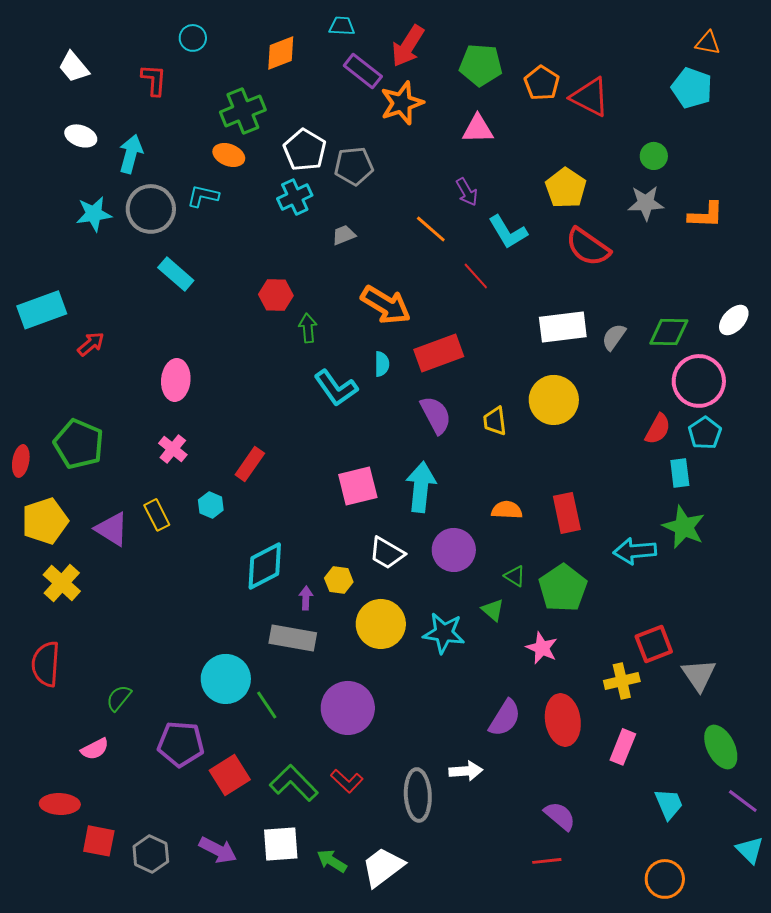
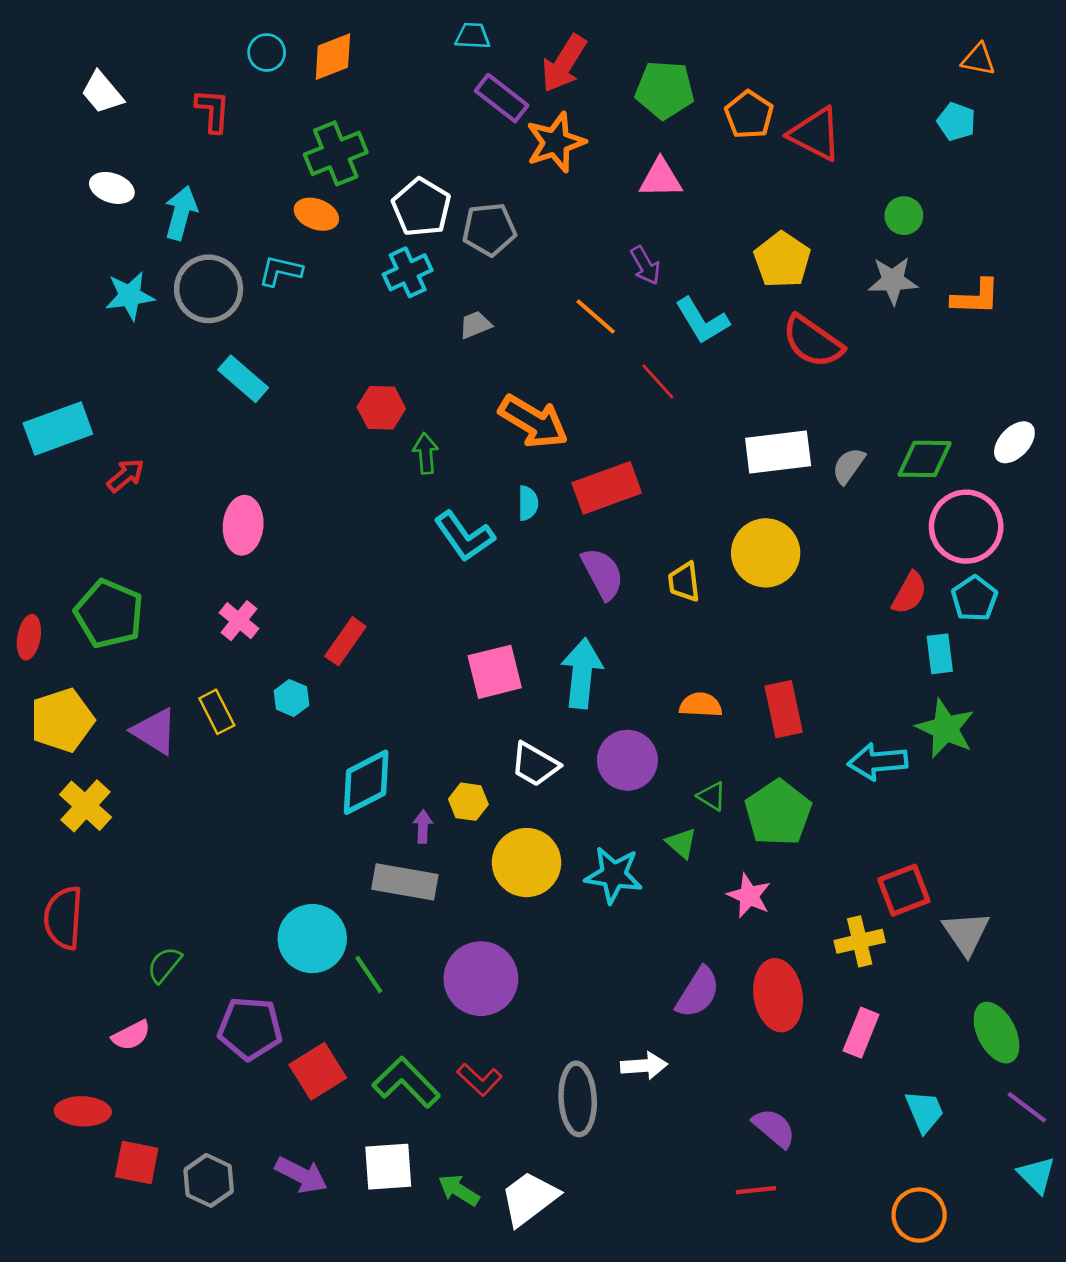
orange diamond: (281, 53) -> (333, 57), moved
cyan pentagon: (692, 88) -> (956, 122), size x0.7

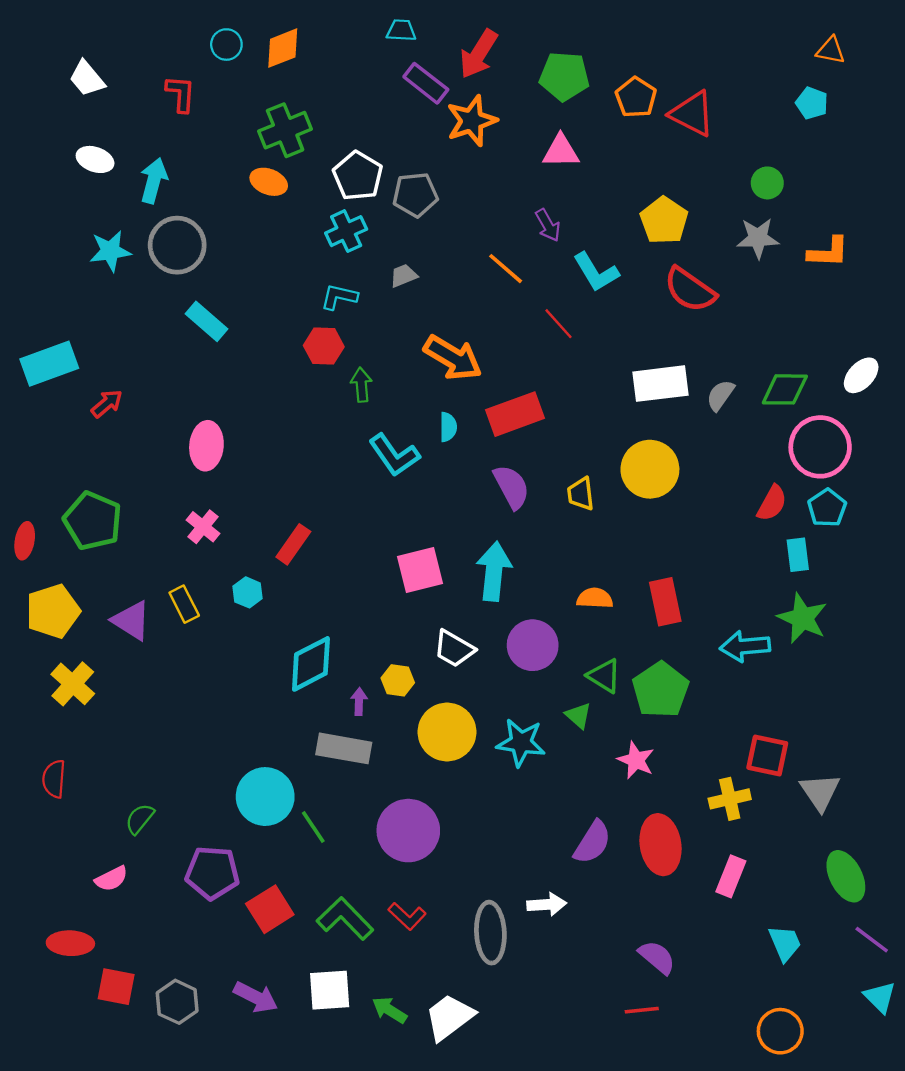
cyan L-shape: (280, 271) -> (339, 297), moved
green triangle: (712, 796) -> (604, 676), size x1.4
red square: (904, 890) -> (767, 755), turned 33
red semicircle: (63, 918) -> (54, 779), size x0.7

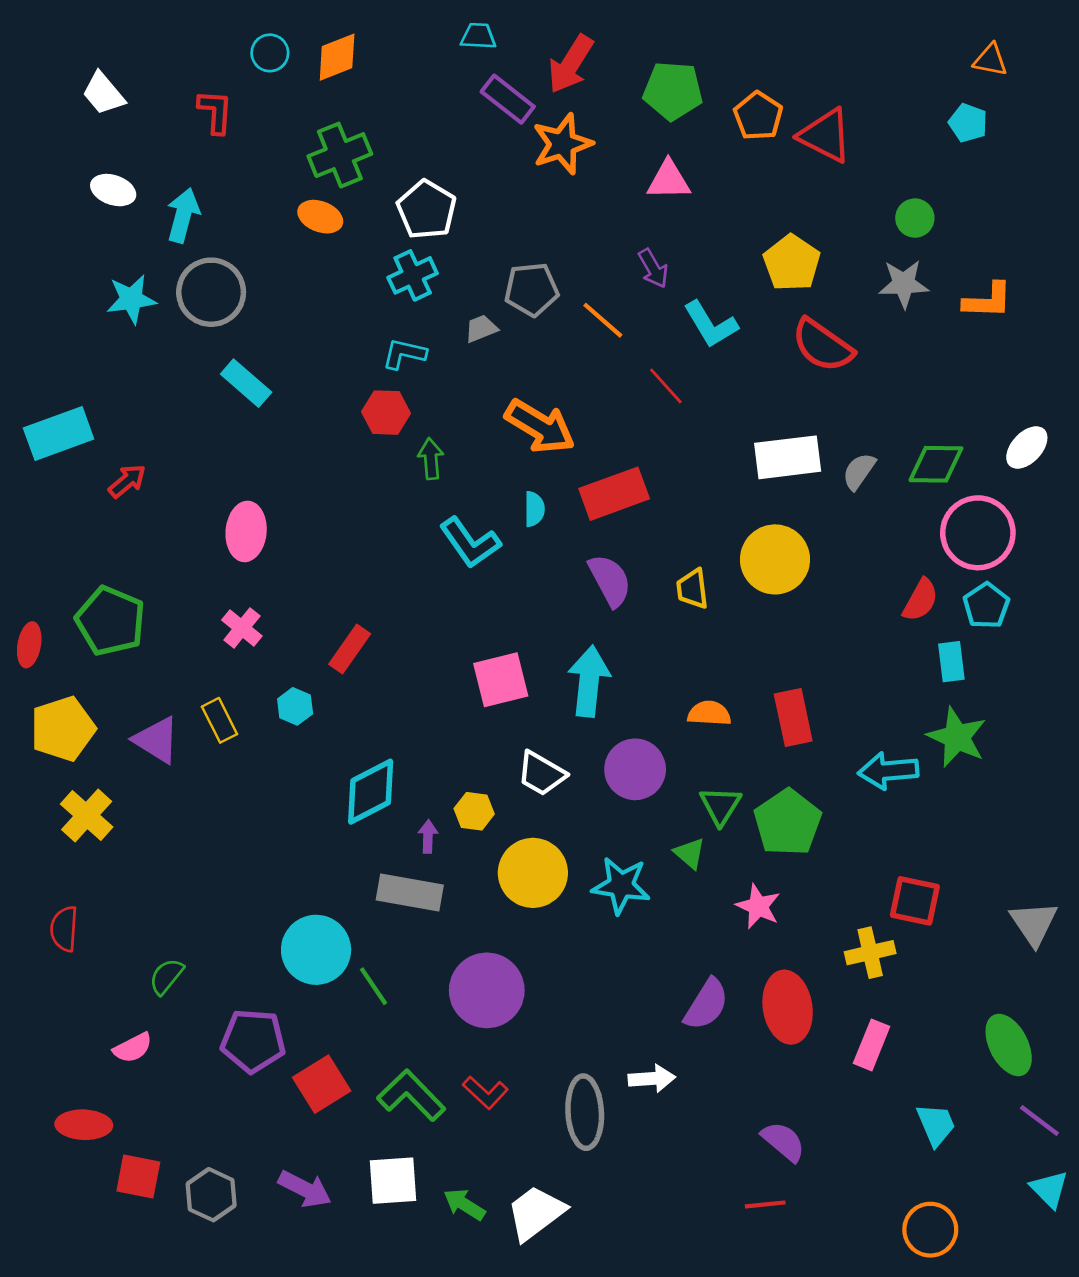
gray pentagon: (415, 195) -> (532, 289), moved
green triangle: (604, 676) -> (720, 806), turned 30
gray triangle: (820, 792) -> (1034, 923), moved

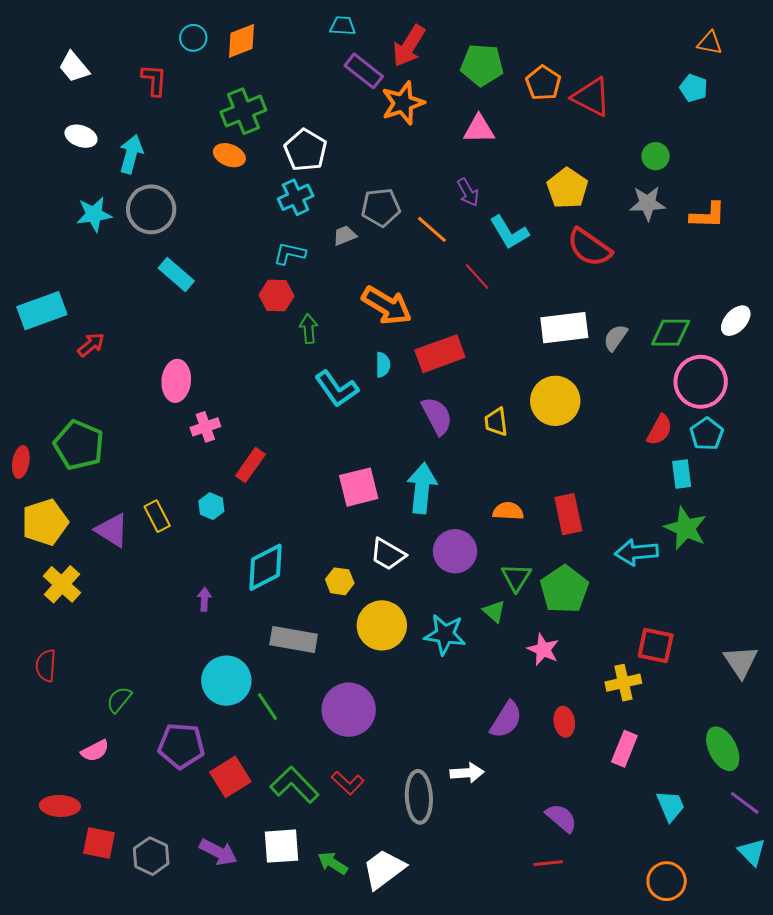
pink cross: (242, 628) -> (205, 427), moved, turned 32
purple arrow: (428, 836) -> (204, 599), moved
red ellipse: (788, 1007) -> (564, 722), size x0.6

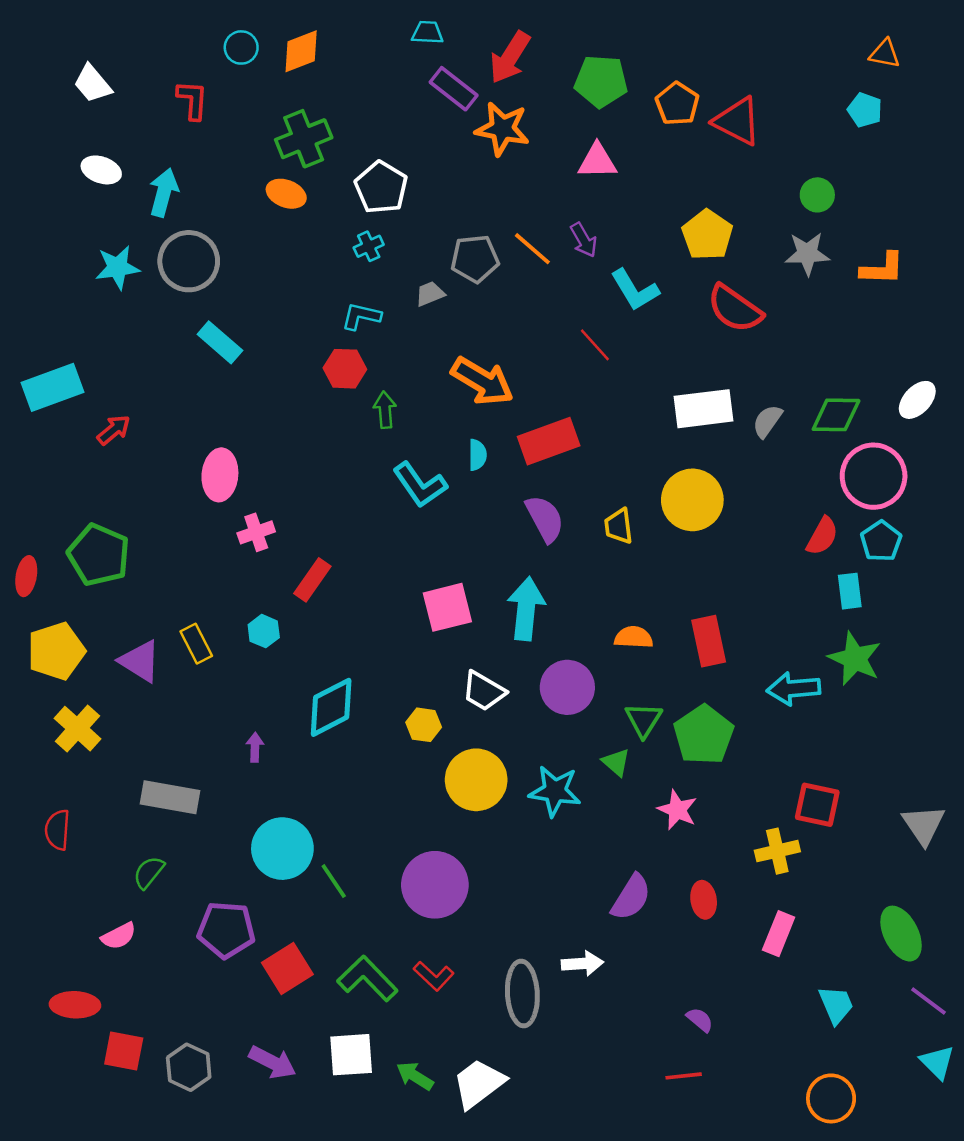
orange star: (403, 103) -> (502, 129), turned 30
cyan cross: (296, 197) -> (369, 246), size x0.7
orange line: (432, 229) -> (532, 249), moved
gray rectangle: (294, 639) -> (170, 797), moved
purple semicircle: (561, 818) -> (700, 1020), size x0.7

